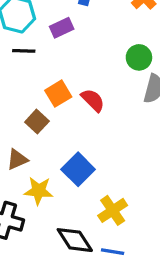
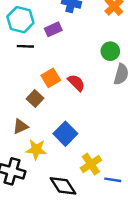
blue line: (113, 252) -> (113, 180), moved

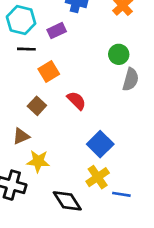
orange square: (51, 78) -> (49, 72), moved
red semicircle: (76, 83) -> (76, 101), moved
blue square: (65, 134) -> (100, 144), moved

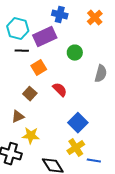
purple rectangle: (57, 31) -> (45, 37), size x1.6
green circle: (119, 54) -> (75, 53), moved

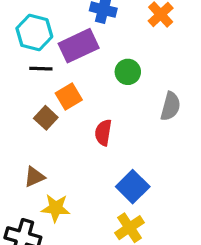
red semicircle: (60, 90) -> (103, 133), turned -126
brown square: (30, 94) -> (46, 118), moved

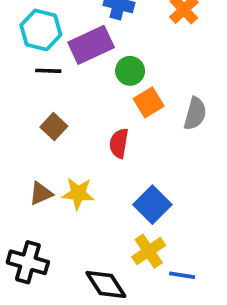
green circle: (128, 72) -> (130, 71), moved
orange square: (69, 96) -> (149, 102), moved
yellow star: (56, 208) -> (78, 193), moved

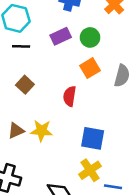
purple rectangle: (91, 45) -> (61, 36), moved, size x0.7
green circle: (130, 71) -> (90, 37), moved
blue square: (152, 205) -> (93, 138), turned -35

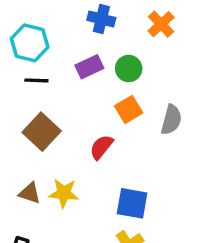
brown square: (25, 85) -> (42, 132), size x1.5
red semicircle: (70, 96) -> (101, 147), turned 30
brown triangle: (16, 131) -> (30, 193), turned 42

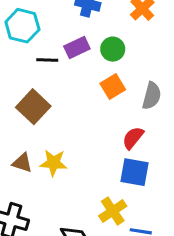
black line: (36, 80) -> (47, 60), moved
red semicircle: (101, 147) -> (133, 138), moved
blue square: (132, 203) -> (135, 172), moved

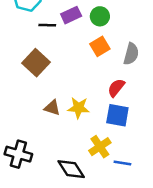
brown triangle: (22, 163) -> (52, 108), moved
yellow star: (54, 163) -> (79, 108), moved

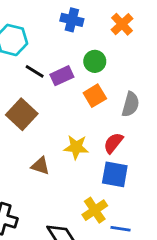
purple rectangle: (71, 15) -> (62, 76), moved
black line: (47, 25) -> (35, 71), turned 30
yellow star: (79, 108) -> (76, 147), moved

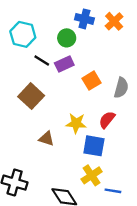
blue cross: (72, 20) -> (84, 19), moved
green circle: (95, 61) -> (67, 38), moved
blue square: (115, 174) -> (94, 146), moved

